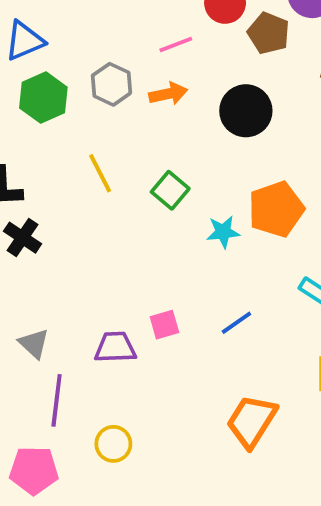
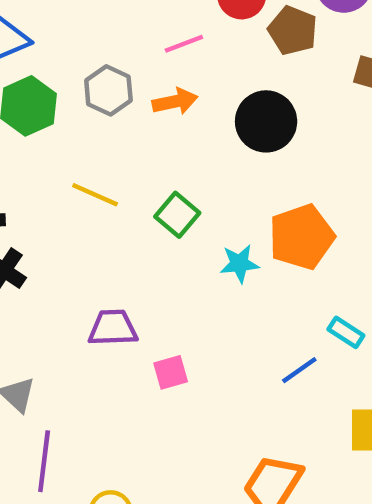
yellow line: (100, 173) -> (95, 195), turned -39
blue line: (236, 323) -> (299, 370), moved
purple trapezoid: (115, 347) -> (113, 328), moved

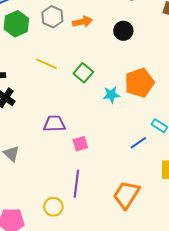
black circle: (266, 121) -> (123, 31), size x0.7
purple line: (44, 461) -> (76, 184), moved

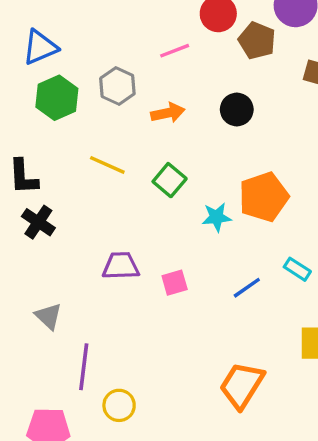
orange arrow: (82, 22) -> (168, 113), moved
blue line: (138, 143) -> (247, 288), moved
pink square: (80, 144) -> (175, 283), moved
purple line: (76, 184) -> (84, 367), moved

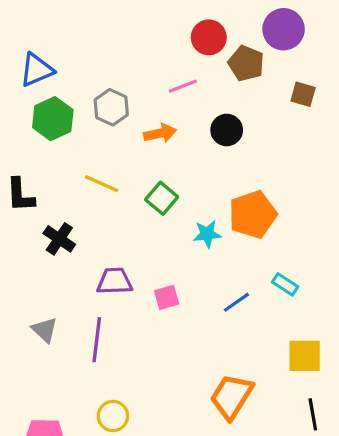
pink line: (175, 51) -> (183, 86), moved
black cross: (38, 222) -> (59, 239), moved
purple line: (84, 367) -> (97, 340), moved

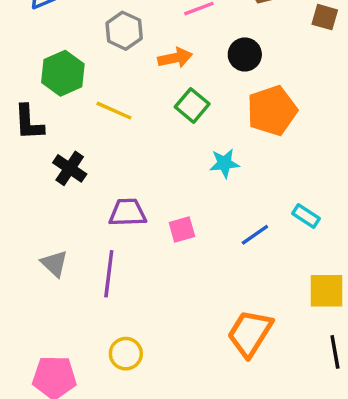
green hexagon: (53, 119) -> (63, 73), moved
green square: (162, 198) -> (192, 105), moved
orange pentagon: (253, 215) -> (272, 111), moved

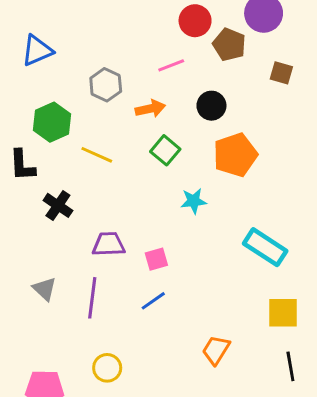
cyan rectangle: (306, 216) -> (265, 247), size x1.8
blue line: (255, 235) -> (153, 301), moved
orange trapezoid: (250, 333) -> (216, 350), size x0.7

